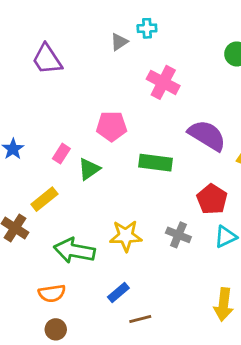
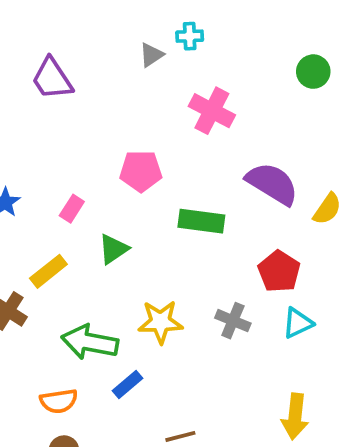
green triangle: (89, 169) -> (113, 249), moved
blue rectangle: (118, 293) -> (128, 384), moved

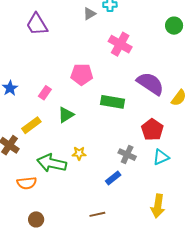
yellow star: (160, 322) -> (79, 153), moved, size x0.6
blue rectangle: (128, 384) -> (113, 178), moved
orange semicircle: (59, 401) -> (27, 183), moved

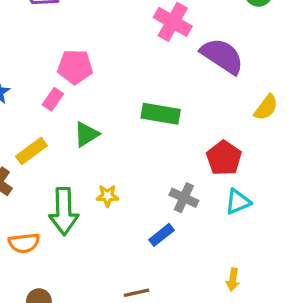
pink pentagon: (82, 74) -> (75, 67), moved
purple semicircle: (150, 84) -> (222, 56), moved
green arrow: (52, 163) -> (64, 211), turned -104
yellow arrow: (158, 206) -> (233, 280), size x0.6

